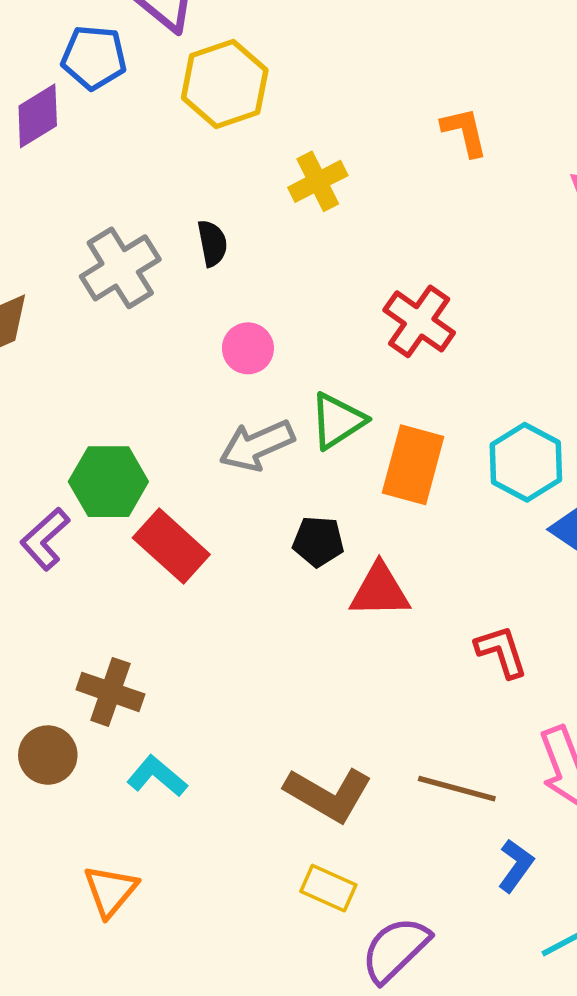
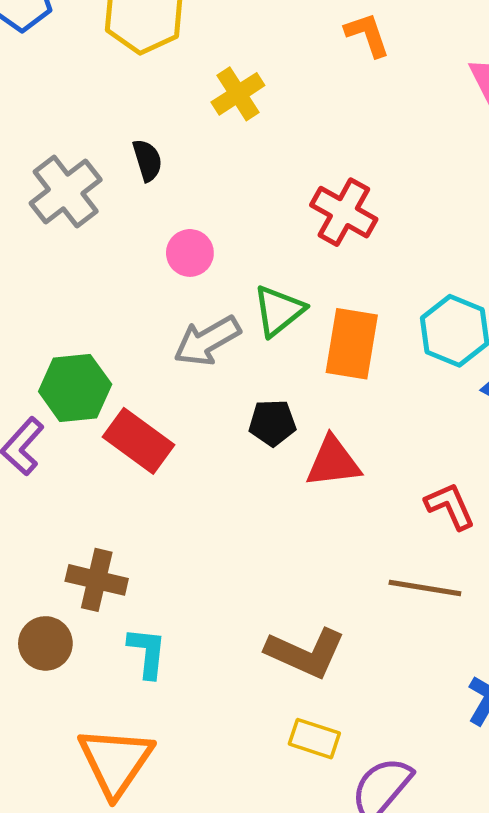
cyan L-shape: (157, 776) -> (147, 653), turned 62
brown line: (457, 789) -> (425, 588), moved
orange triangle: (110, 891) -> (115, 762), size x1.5

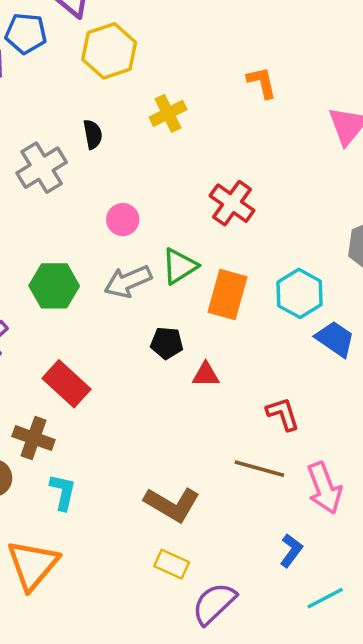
black semicircle: (147, 160) -> (93, 134), moved
green hexagon: (75, 388) -> (54, 286), moved
red rectangle: (139, 441) -> (67, 384), moved
red triangle: (333, 462) -> (206, 375), size x0.7

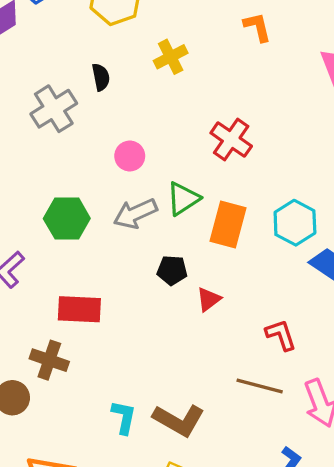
red triangle: (206, 375) -> (209, 299), turned -36
red rectangle: (67, 384) -> (79, 309), turned -39
cyan L-shape: (63, 492) -> (124, 417), moved

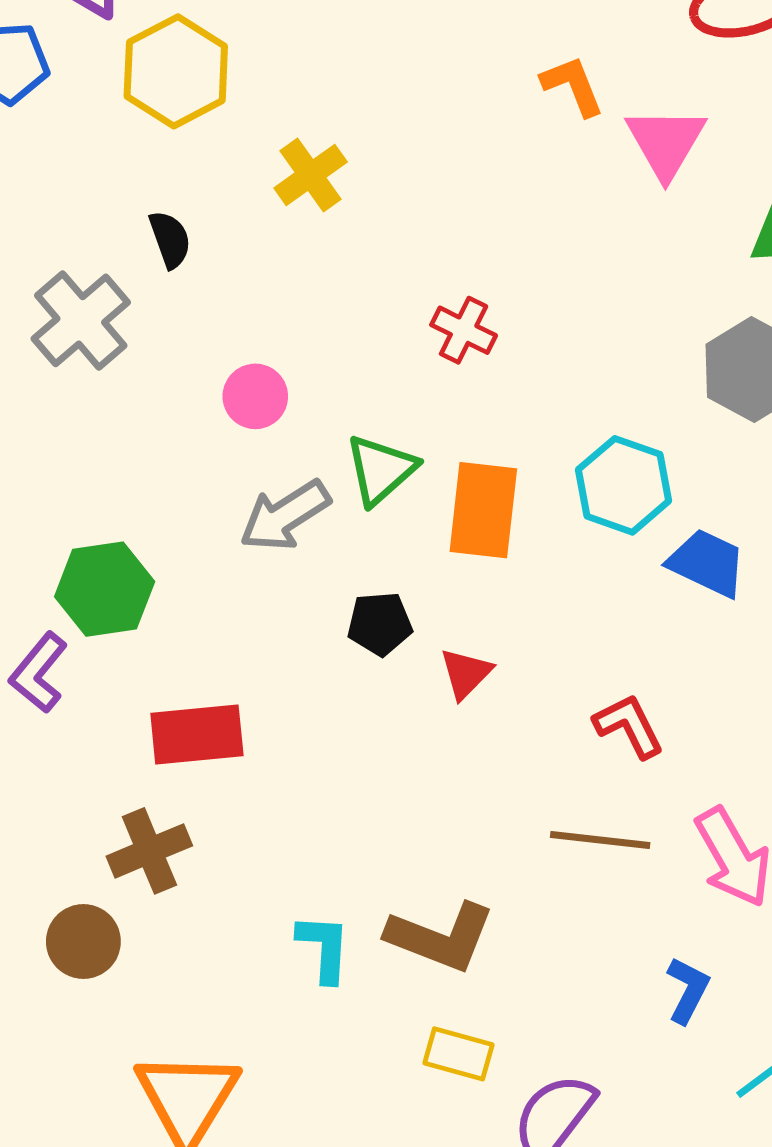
orange L-shape: (257, 27) -> (573, 86), moved
red cross: (231, 139) -> (464, 330), size x0.7
green hexagon: (67, 218) -> (105, 589), moved
brown cross: (49, 360) -> (149, 851), turned -33

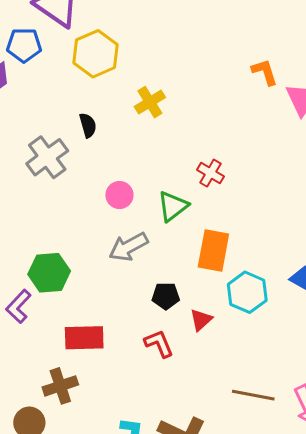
green triangle: (381, 470) -> (173, 206), moved
cyan hexagon: (624, 485) -> (247, 292), moved
red L-shape: (629, 726) -> (159, 344), moved

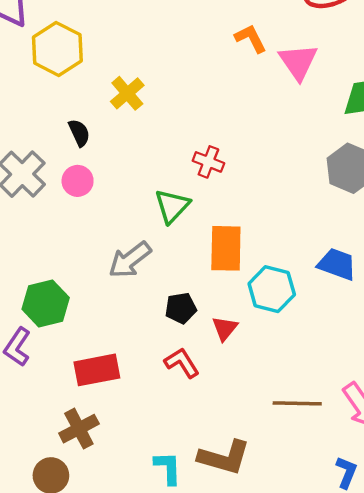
black semicircle: (88, 125) -> (79, 133), moved
pink circle: (119, 195) -> (78, 181), moved

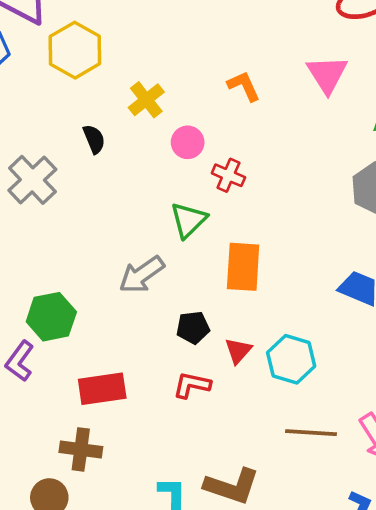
orange L-shape: (251, 38) -> (244, 86), moved
pink circle: (78, 181) -> (188, 142), moved
cyan hexagon: (272, 289) -> (291, 359), moved
red L-shape: (182, 363) -> (192, 385), turned -48
brown cross: (79, 429) -> (81, 449), turned 33

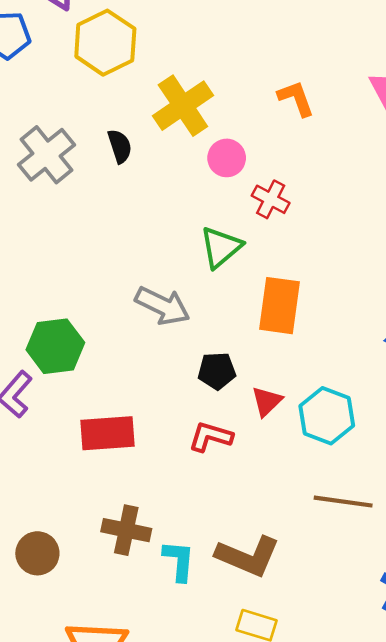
yellow cross: (146, 100) -> (183, 106), size x1.4
gray cross: (32, 180) -> (47, 155), moved
gray arrow: (142, 275) -> (163, 306), turned -123
brown cross: (81, 449) -> (126, 530), moved

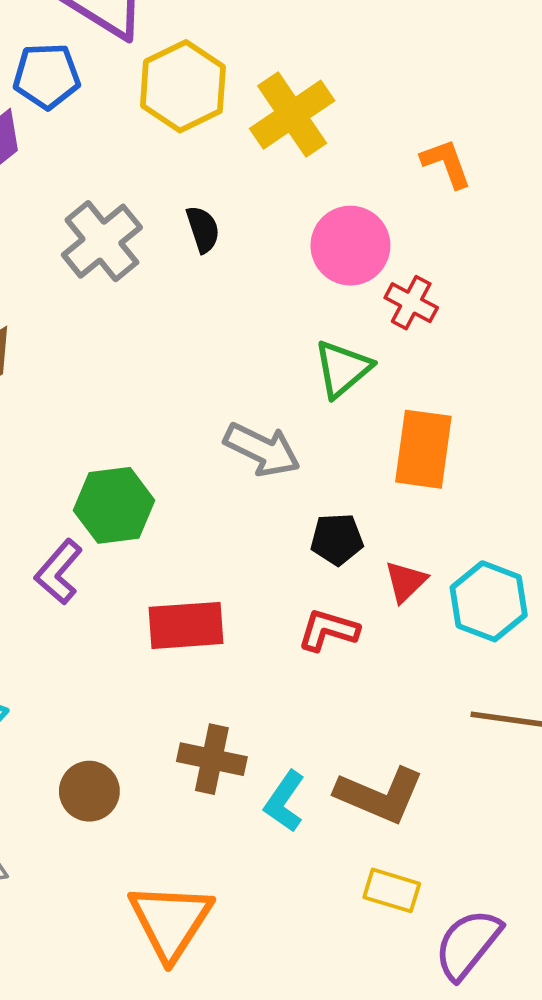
yellow cross: (183, 106) -> (292, 115), moved
pink circle: (227, 158) -> (350, 246), size x1.5
cyan L-shape: (179, 561) -> (285, 801), turned -150

